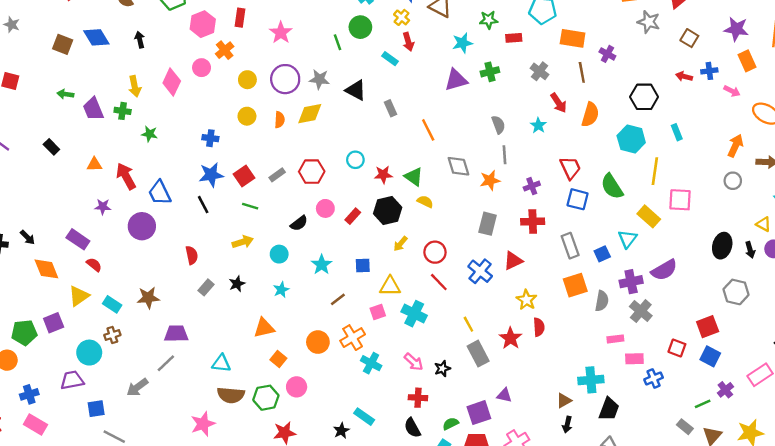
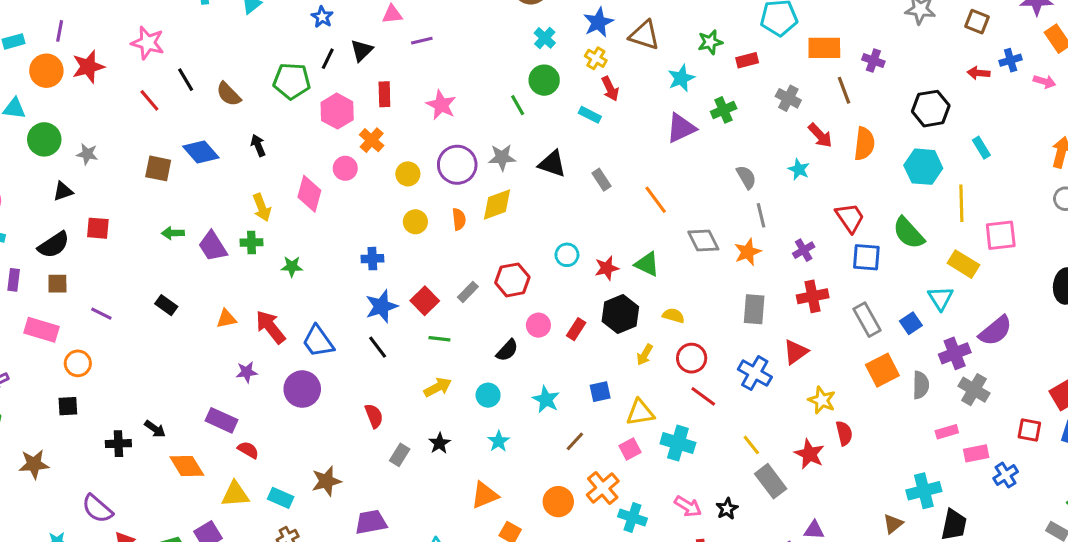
yellow semicircle: (425, 202) -> (673, 316), moved
yellow triangle: (79, 296) -> (235, 494), turned 40

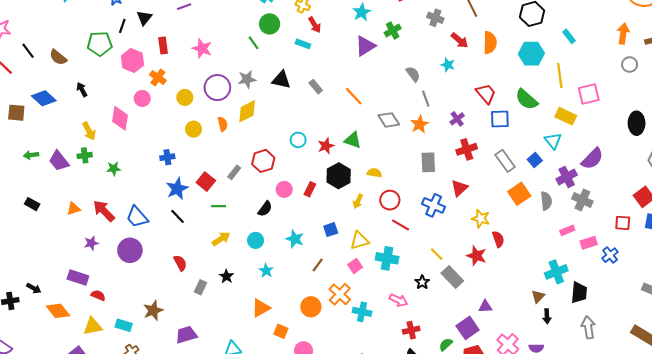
black star: (727, 509) -> (422, 282), moved

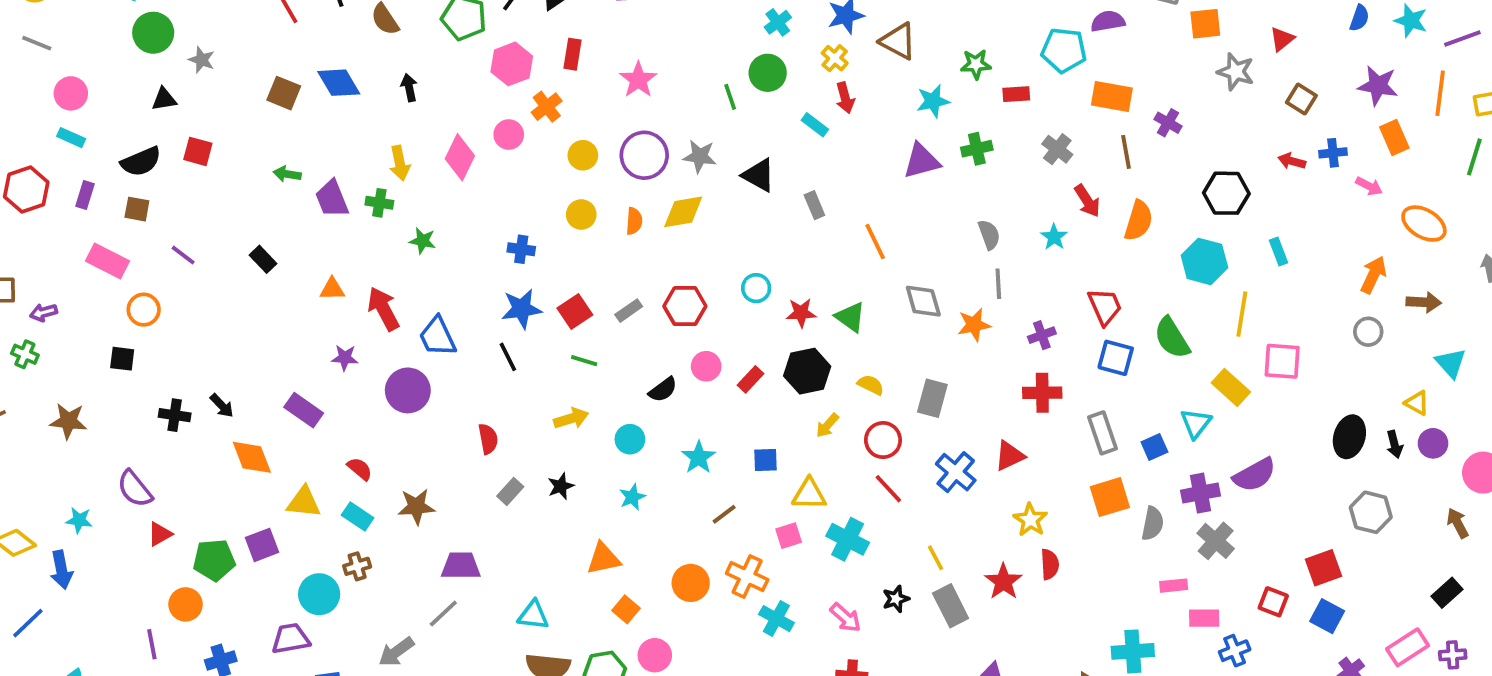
gray rectangle: (428, 162) -> (932, 398), moved
orange cross: (340, 294) -> (747, 577), turned -35
red semicircle: (98, 295) -> (360, 469), moved

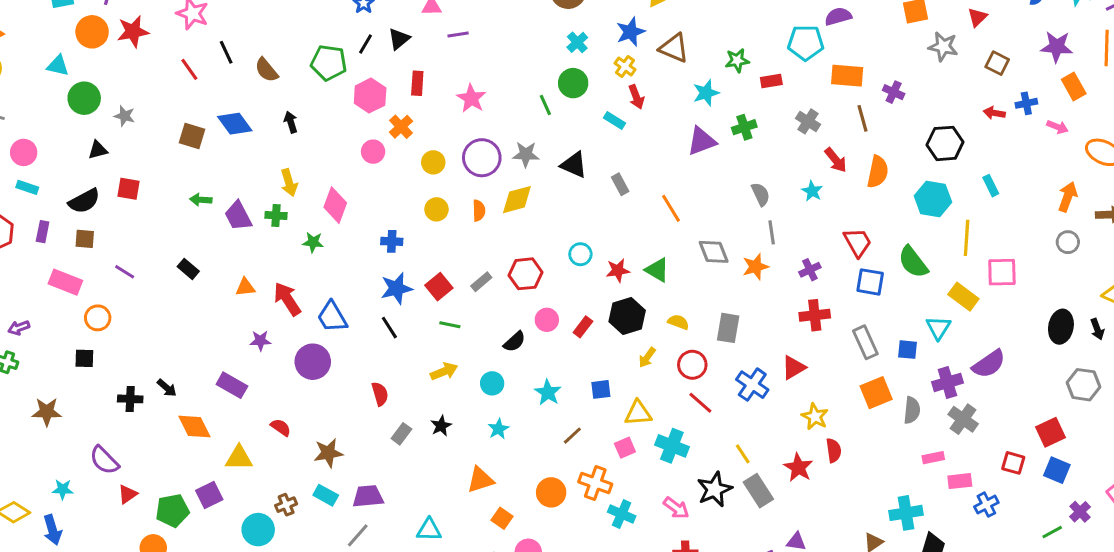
pink diamond: (460, 157) -> (335, 205), moved
blue square: (1154, 447) -> (908, 350), turned 35
cyan rectangle: (358, 517) -> (326, 495), moved
black star: (896, 599) -> (715, 489), size x1.6

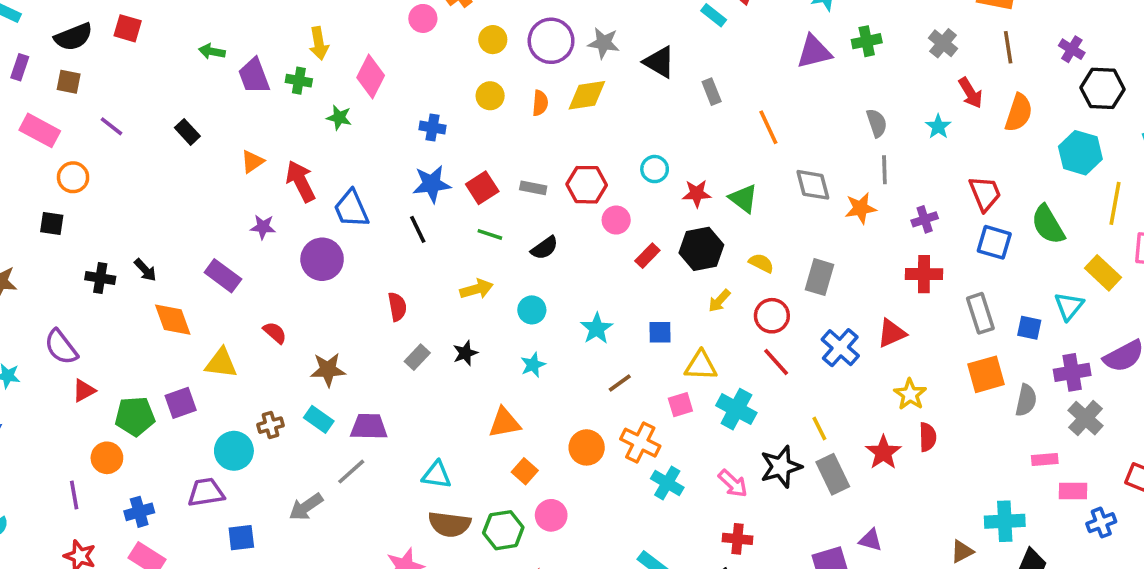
purple cross: (894, 92) -> (1072, 49), moved
gray rectangle: (481, 282) -> (533, 188), turned 45
orange triangle: (245, 287) -> (252, 161), turned -35
pink circle: (547, 320) -> (616, 220), moved
black semicircle: (514, 342) -> (545, 248), moved

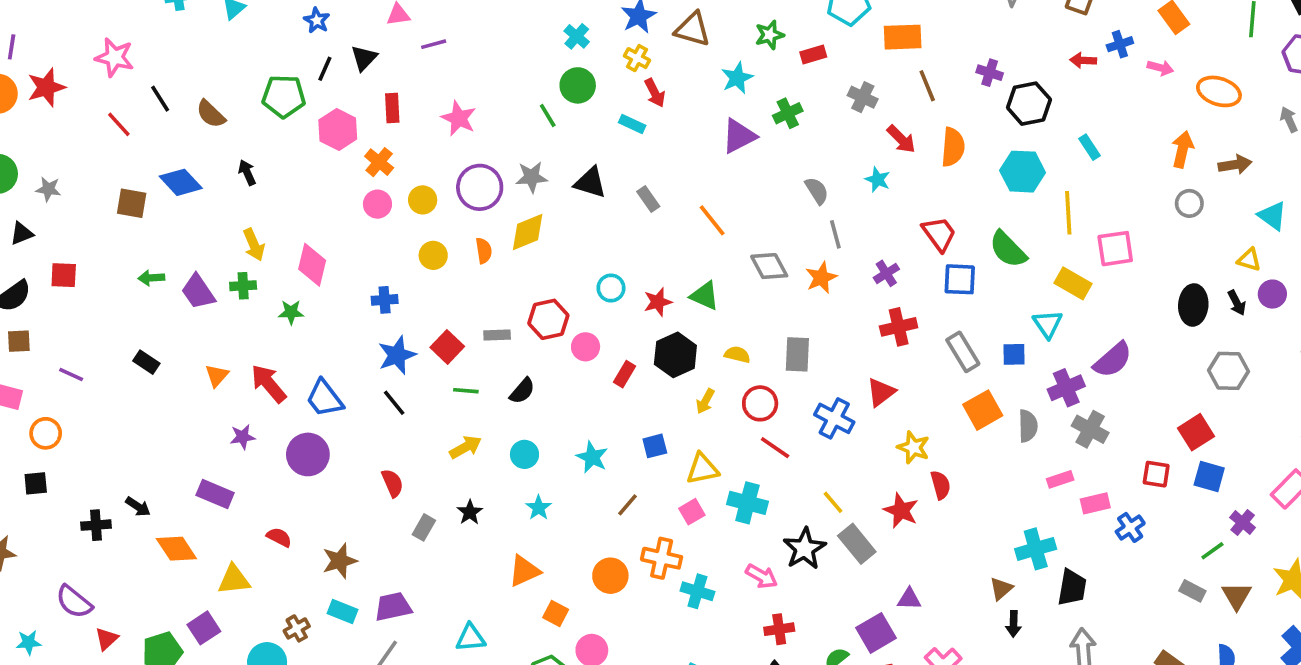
pink circle: (423, 18) -> (377, 204), moved

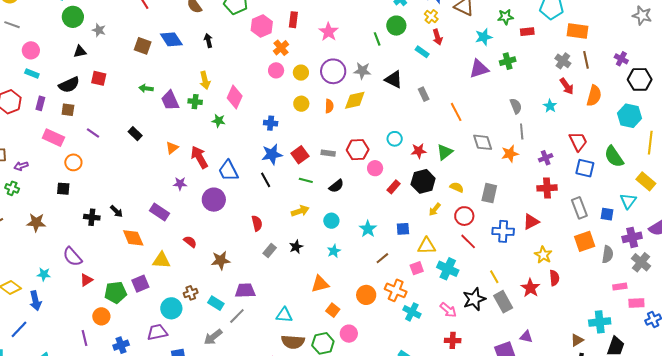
gray cross: (863, 97) -> (563, 61), moved
green triangle: (705, 296) -> (445, 152), turned 48
blue cross: (834, 418) -> (503, 231), turned -35
cyan rectangle: (342, 611) -> (216, 303), moved

